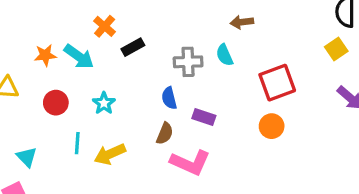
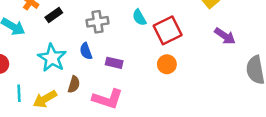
cyan semicircle: (225, 55) -> (139, 17), moved
cyan star: (104, 103) -> (52, 58), moved, size x1.6
brown semicircle: (165, 134) -> (74, 84), moved

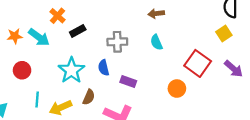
red square: (168, 30) -> (198, 63), moved, turned -35

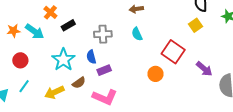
purple arrow: (233, 69) -> (204, 69), moved
purple rectangle: (128, 82) -> (104, 70), moved, turned -40
brown semicircle: (89, 97) -> (79, 83), turned 32
cyan line: (37, 99) -> (24, 86), moved, turned 32

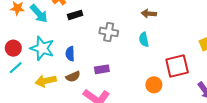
red square: (173, 52) -> (177, 66), turned 30
blue semicircle: (91, 57) -> (70, 54), moved
red circle: (20, 60) -> (13, 48), moved
cyan star: (63, 60) -> (42, 48), moved, turned -30

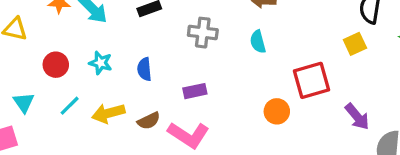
cyan star: (42, 48) -> (101, 63), size x0.6
cyan line: (16, 68) -> (70, 106), moved
brown semicircle: (73, 77) -> (149, 121), moved

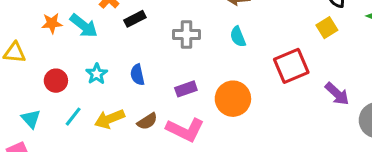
cyan star: (101, 63) -> (97, 74), turned 30
orange circle: (277, 111) -> (233, 99), moved, size x1.5

